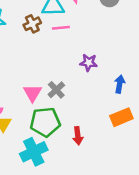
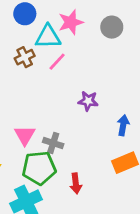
pink line: (61, 28) -> (57, 62), turned -42
gray cross: (56, 90) -> (53, 143), moved, turned -30

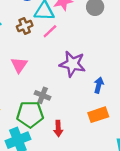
purple star: (88, 101) -> (72, 64), size x1.6
pink triangle: (25, 135) -> (19, 65), moved

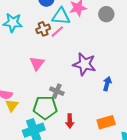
pink line: (50, 31) -> (57, 32), moved
orange rectangle: (98, 115) -> (106, 122), moved

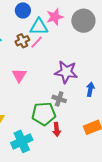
gray circle: (106, 14) -> (83, 21), size x1.5
gray cross: (57, 91) -> (59, 99), moved
green pentagon: (45, 108) -> (44, 114), moved

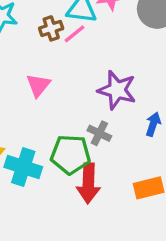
red arrow: (57, 129) -> (88, 183), size x1.6
cyan cross: (22, 141) -> (23, 167), moved, turned 35

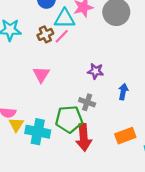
purple star: (117, 90) -> (96, 71), size x0.6

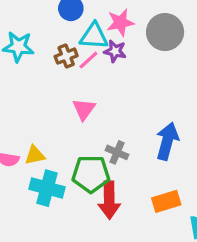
purple star: (96, 71) -> (115, 51), moved
pink triangle: (41, 74) -> (84, 109), moved
blue arrow: (123, 92) -> (167, 141), size x1.6
yellow triangle: (16, 125) -> (35, 155), moved, turned 42

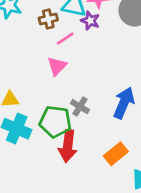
pink line: (88, 60) -> (65, 38), moved
orange rectangle: (166, 201) -> (116, 154), turned -30

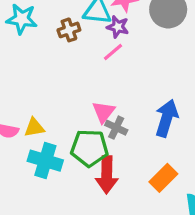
pink line: (65, 38) -> (113, 52), moved
pink triangle: (57, 66) -> (104, 112), moved

